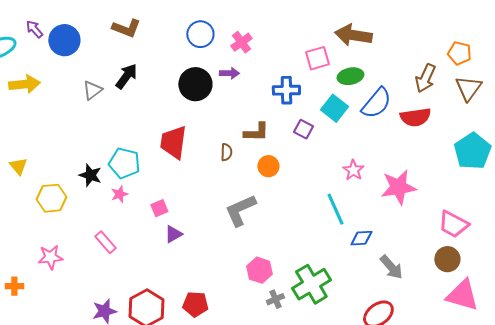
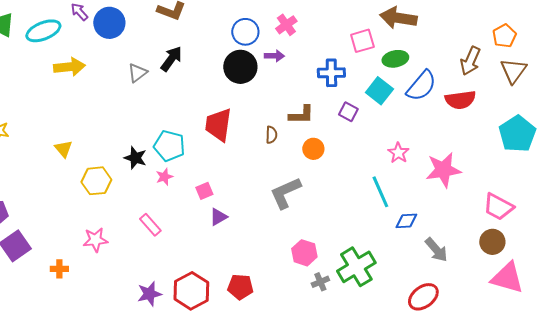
blue circle: (200, 34) -> (245, 32), moved
orange pentagon: (459, 53) -> (504, 36), turned 30

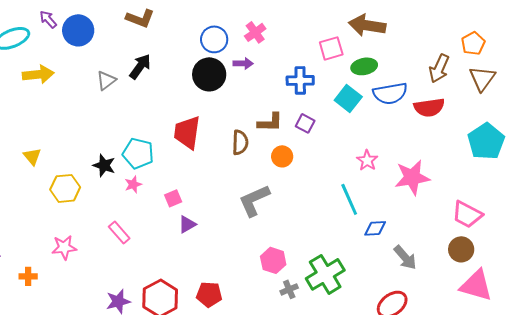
blue semicircle: (421, 86) -> (390, 93), turned 40
purple square: (348, 112) -> (305, 123), moved
brown semicircle: (271, 135) -> (240, 142), size x1.4

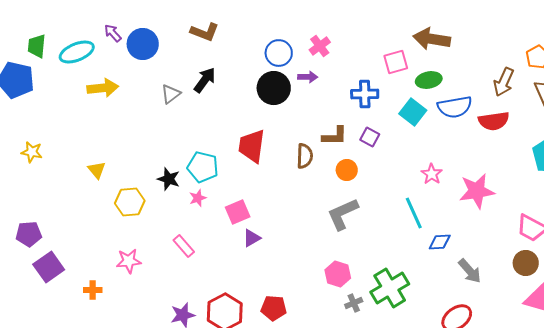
pink square: (173, 198) -> (238, 212), size x1.4
gray L-shape: (254, 200) -> (343, 214), moved

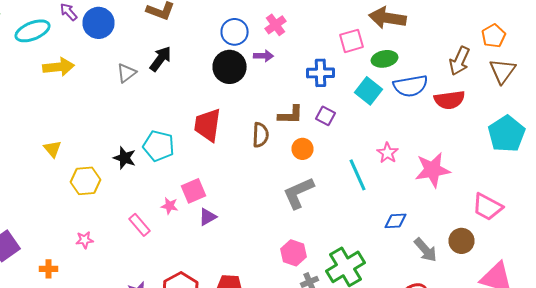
pink star: (198, 198) -> (170, 206), moved, turned 30
cyan line: (414, 213) -> (358, 175), moved
pink star: (129, 261) -> (84, 240), size x0.7
brown circle: (526, 263) -> (462, 241), moved

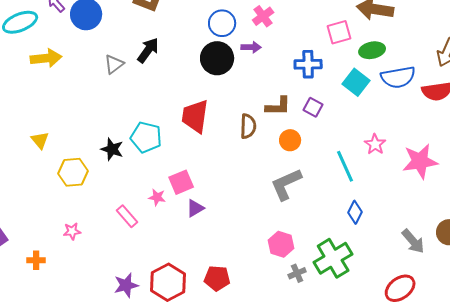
blue diamond: (396, 221) -> (355, 212), moved, turned -60

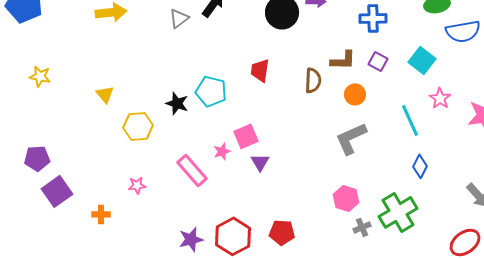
cyan square: (356, 82) -> (422, 60), moved
red trapezoid: (195, 116) -> (260, 70), size x0.7
pink star: (157, 197) -> (222, 151), turned -30
purple triangle: (195, 208) -> (260, 162), turned -30
pink rectangle: (127, 216) -> (192, 170), size x1.4

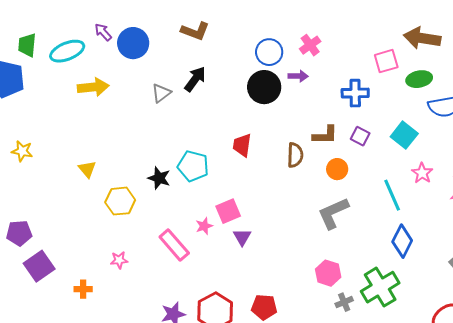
blue diamond: (420, 166) -> (402, 241), size x1.4

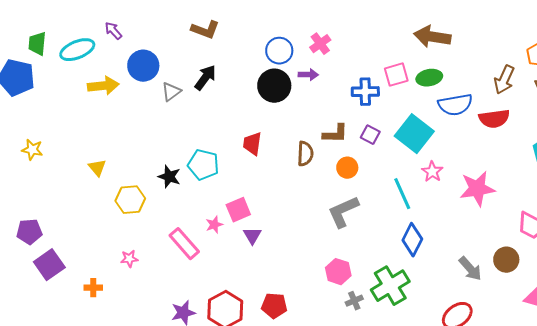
blue circle: (133, 43) -> (143, 66), moved
pink square: (386, 61) -> (396, 75), moved
cyan square: (404, 135) -> (414, 134), size x1.4

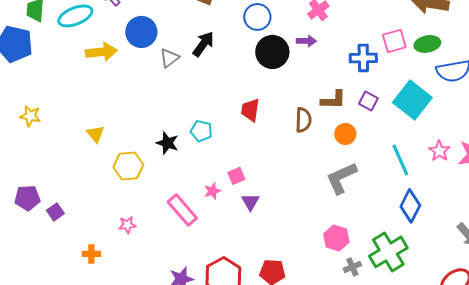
blue circle: (279, 51) -> (257, 17), moved
cyan pentagon: (203, 165) -> (201, 131), size x0.7
pink star: (432, 172) -> (439, 151), moved
pink square: (238, 210) -> (236, 176), size x0.7
purple square: (49, 265) -> (55, 212), moved, size x0.6

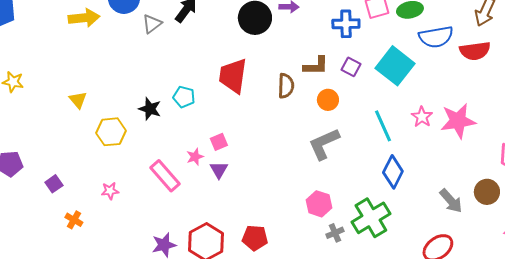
red trapezoid: (250, 110) -> (233, 76), size x1.5
purple triangle: (250, 202) -> (219, 170), moved
purple square: (55, 212) -> (54, 184), moved
orange cross: (91, 254) -> (74, 220), turned 30

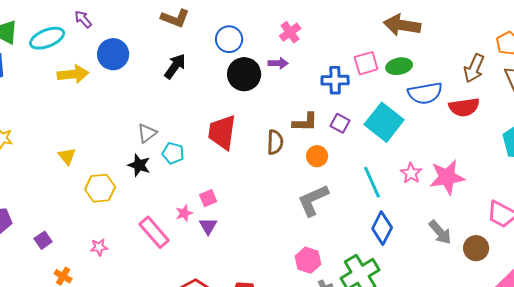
gray triangle: (152, 24) -> (147, 133), moved
gray arrow: (451, 201) -> (440, 232), moved

